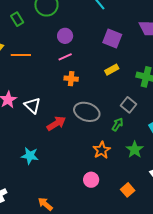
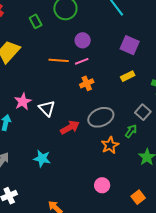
orange line: (21, 55) -> (59, 60), moved
orange cross: (71, 79) -> (87, 83), turned -32
gray ellipse: (87, 112) -> (101, 117), turned -45
orange star: (102, 150) -> (110, 145), moved

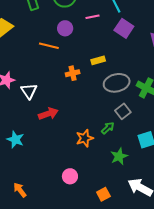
purple circle: (83, 40) -> (65, 28), moved
purple square: (130, 45) -> (124, 28), moved
pink line: (82, 61) -> (92, 17), moved
yellow rectangle: (128, 76) -> (98, 60), moved
gray ellipse: (101, 117) -> (117, 83), moved

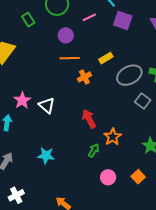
orange line: (49, 46) -> (70, 58), moved
red arrow: (48, 114) -> (89, 119), moved, turned -84
green arrow: (108, 128) -> (94, 150), moved
orange square: (103, 194) -> (138, 177), moved

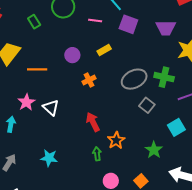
pink line: (89, 17) -> (95, 21), turned 32
purple circle: (66, 35) -> (72, 55), moved
orange line: (70, 58) -> (37, 69), moved
yellow rectangle: (106, 58) -> (104, 50), moved
green arrow: (94, 150) -> (97, 154), turned -40

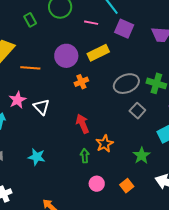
yellow rectangle: (104, 50) -> (98, 53), size x1.5
purple circle: (72, 55) -> (66, 56), size x1.5

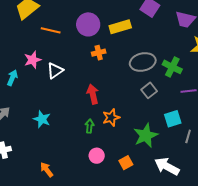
white triangle: (41, 107) -> (55, 71), turned 30
green star: (142, 156) -> (146, 135), size x1.4

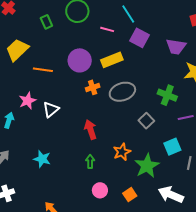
gray ellipse: (143, 62) -> (122, 92), moved
orange star: (111, 118) -> (122, 152), moved

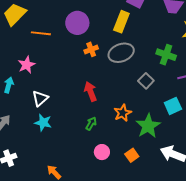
yellow rectangle: (112, 60) -> (121, 22), moved, turned -45
white triangle: (51, 109) -> (40, 98), moved
green arrow: (90, 162) -> (91, 124), turned 32

